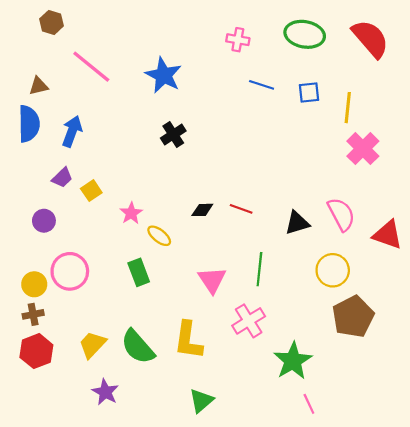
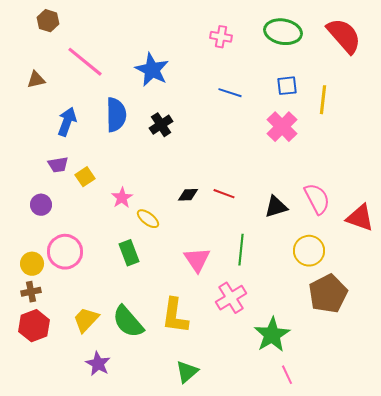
blue line: (262, 85) -> (230, 93), moved
blue semicircle: (29, 124) -> (116, 115), moved
pink cross: (363, 149) -> (282, 127), moved
purple trapezoid: (62, 178) -> (58, 165), turned 35

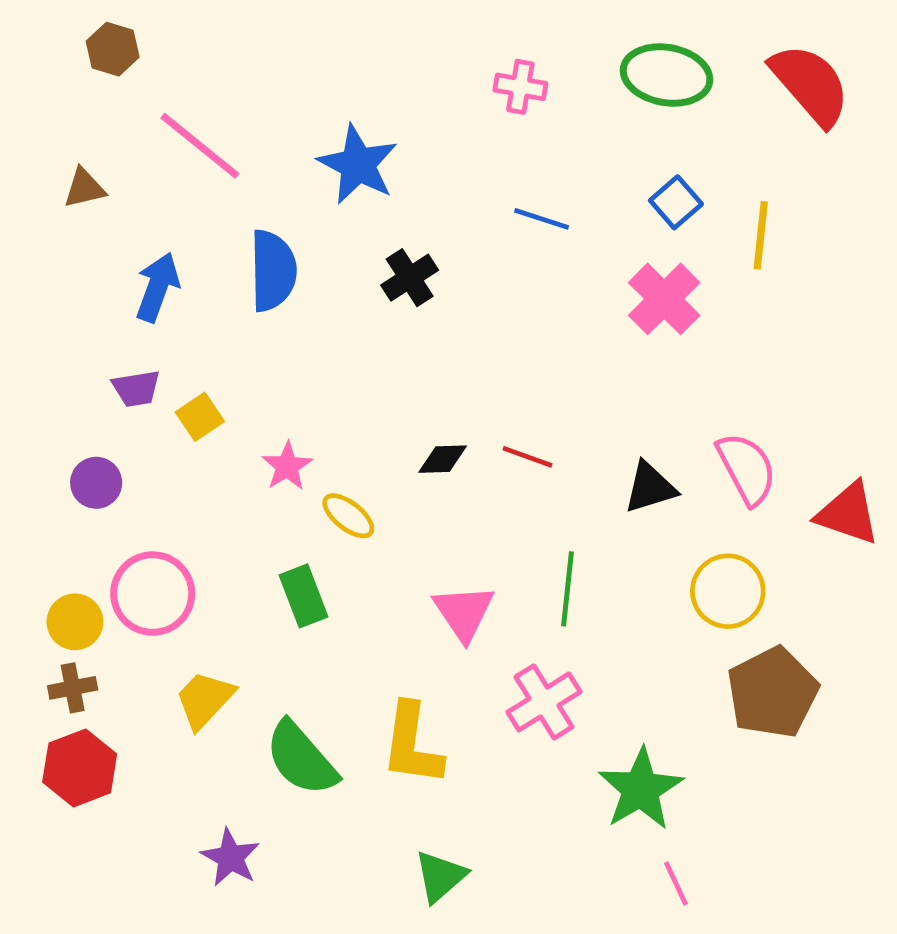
blue square: (287, 86) -> (676, 202), turned -35
black cross: (161, 125) -> (410, 278), moved
yellow trapezoid: (86, 320) -> (205, 700), moved

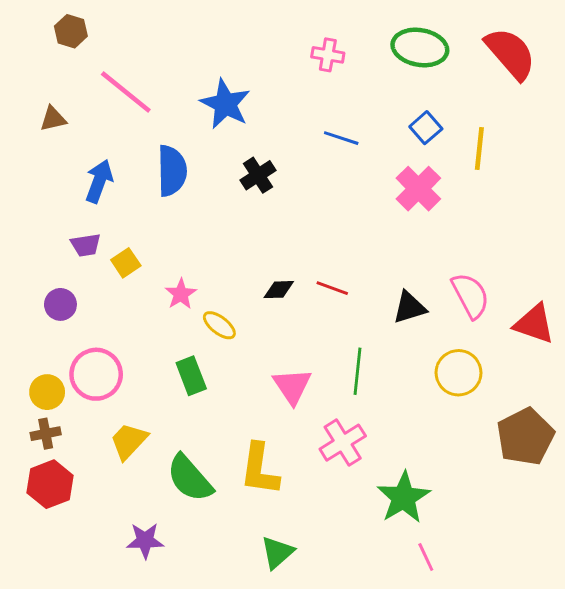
brown pentagon: (773, 693) -> (525, 437), moved
purple star: (230, 858) -> (145, 541), turned -30

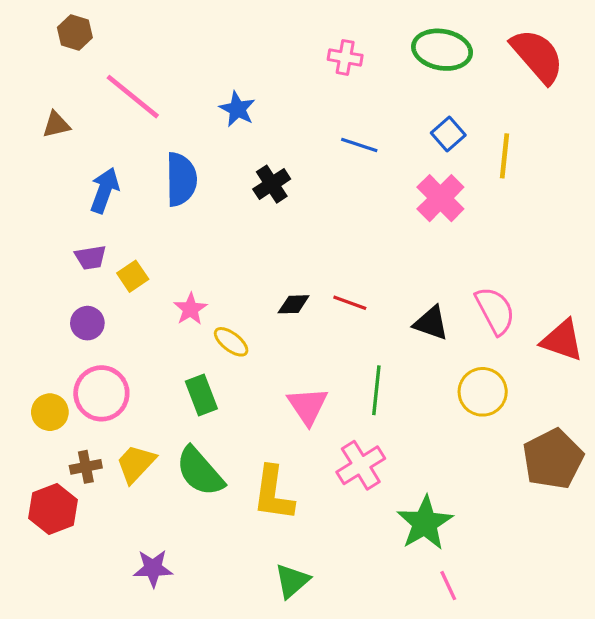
blue star: (225, 104) -> (237, 109), size x0.7
purple circle: (60, 304) -> (87, 323), moved
black triangle: (409, 307) -> (431, 323), turned 36
brown cross: (46, 434) -> (86, 467), moved
green semicircle: (190, 478) -> (200, 471), moved

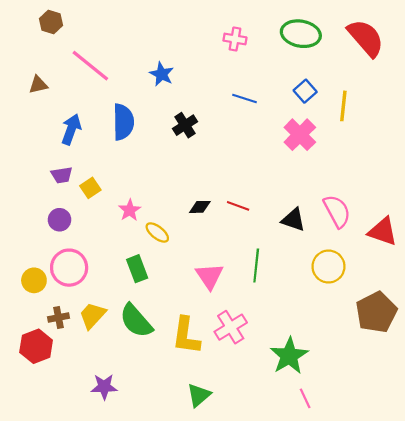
pink cross: (361, 465) -> (231, 327), moved

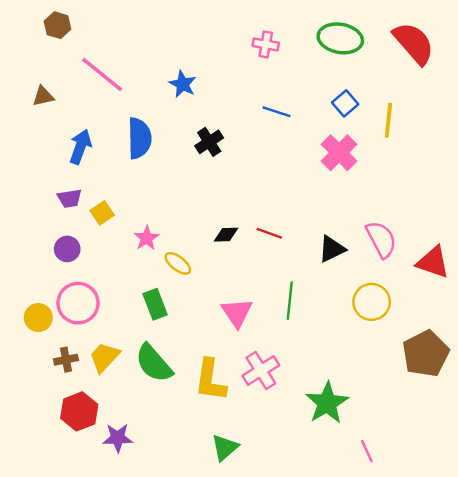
black triangle: (293, 220) -> (332, 249), turned -45
red hexagon: (36, 346) -> (79, 411), moved
pink line: (305, 398) -> (367, 451), moved

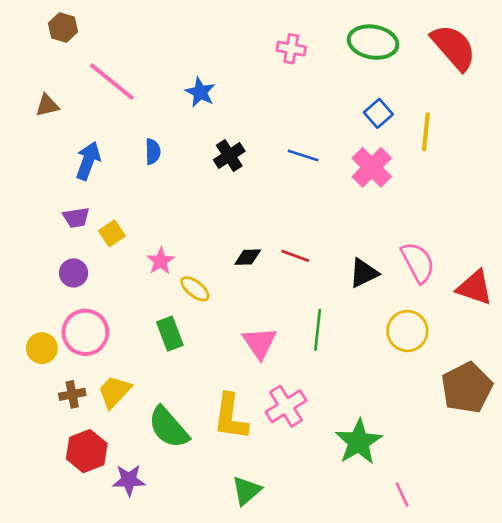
blue line: (277, 112) -> (303, 156), moved
blue semicircle: (139, 138) -> (153, 152), size x0.6
green semicircle: (154, 363) -> (169, 427), moved

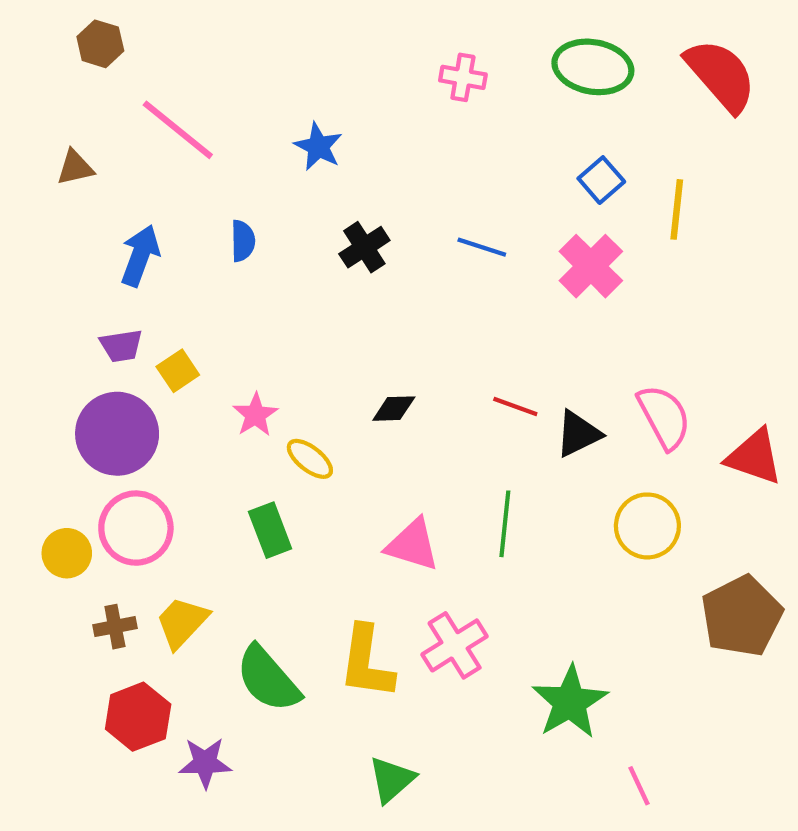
red line: (295, 256) -> (515, 406), moved
purple circle: (74, 273) -> (117, 434), size x1.8
pink triangle: (260, 343) -> (413, 545), turned -39

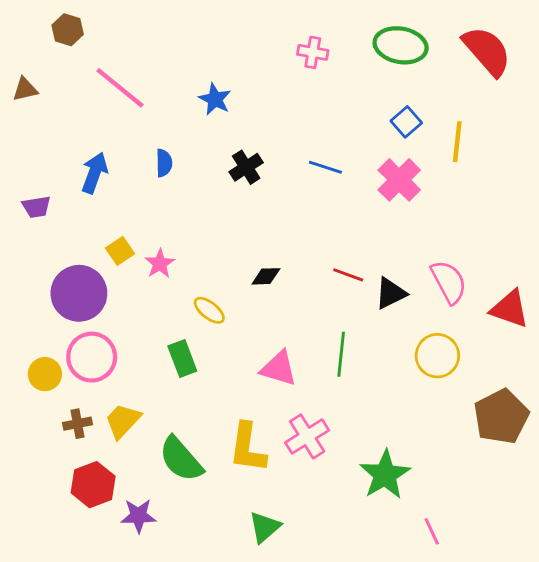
brown triangle: (75, 168) -> (25, 89), moved
purple trapezoid: (121, 346) -> (36, 207), moved
pink star: (255, 415) -> (160, 264), moved

